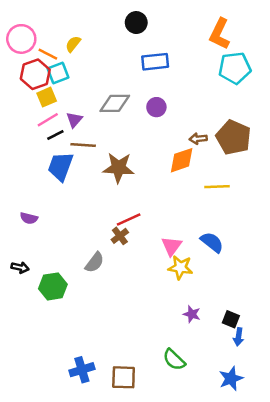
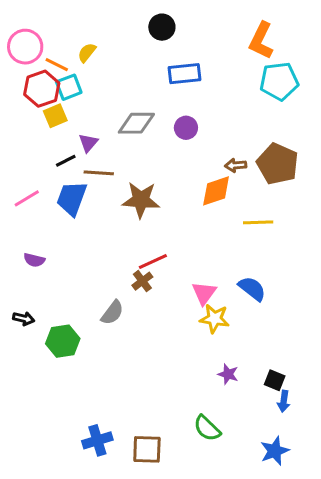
pink line: (48, 120) -> (27, 198), moved

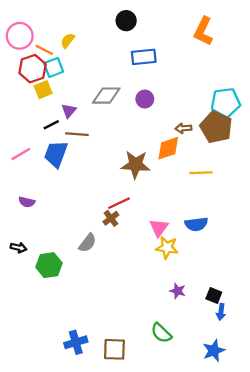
cyan pentagon: (279, 81) -> (226, 103), moved
brown star: (141, 200) -> (135, 165), moved
blue semicircle: (252, 289) -> (196, 224), turned 135

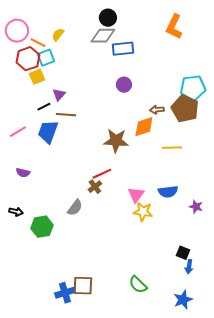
gray diamond: (106, 96) -> (103, 36), moved
purple star: (178, 291) -> (196, 207), moved
brown square: (114, 349) -> (83, 286), moved

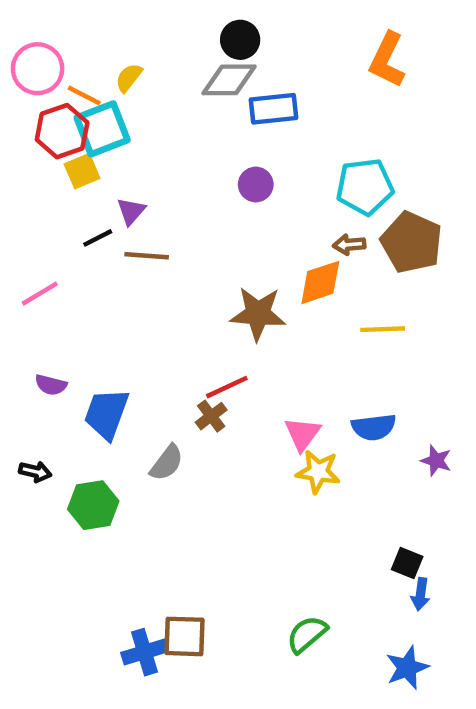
cyan square: (46, 58) -> (102, 129), size x1.4
purple circle: (124, 85) -> (256, 184), moved
cyan pentagon: (193, 88) -> (365, 187), moved
blue trapezoid: (48, 132) -> (107, 414), moved
green semicircle: (138, 285) -> (307, 634), turned 96

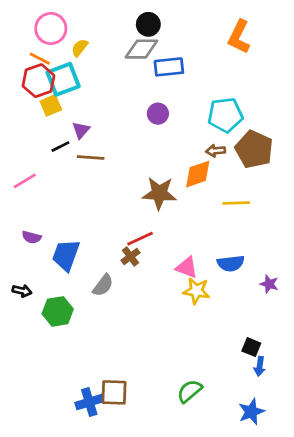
pink circle: (38, 69) -> (51, 28), moved
orange line: (84, 95) -> (40, 59), moved
pink triangle: (302, 434) -> (187, 267), turned -45

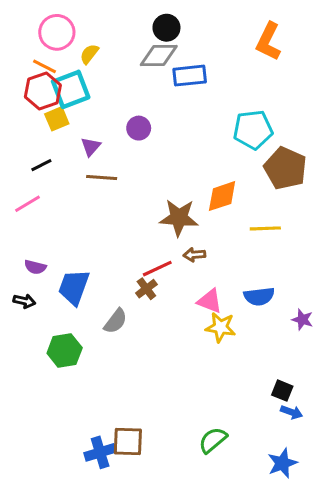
purple circle: (158, 114) -> (139, 128), moved
black line: (60, 147) -> (41, 165), moved
brown arrow: (216, 151) -> (194, 255), moved
black arrow: (22, 291) -> (24, 301), moved
blue arrow: (260, 366) -> (292, 412), turned -78

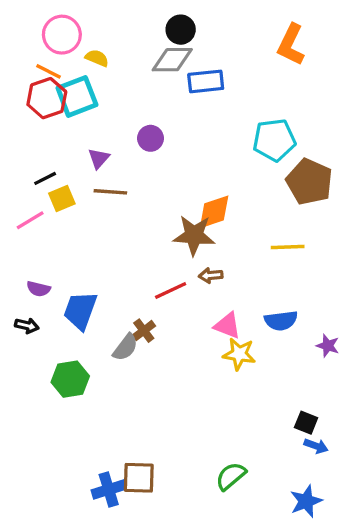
yellow semicircle: (89, 54) -> (97, 58), turned 75
yellow square: (57, 119) -> (62, 199), moved
orange diamond: (222, 196) -> (214, 212), moved
brown cross: (146, 289) -> (144, 331), moved

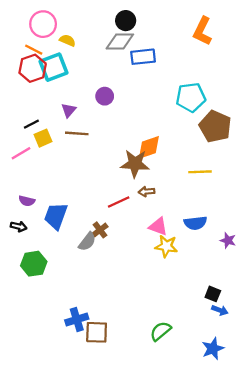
green hexagon: (70, 379) -> (34, 264), moved
blue cross: (109, 489) -> (77, 320), moved

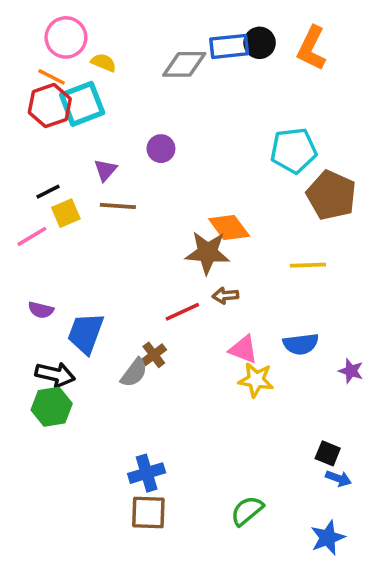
black circle: (126, 21) -> (260, 43), moved
blue rectangle: (143, 57) -> (229, 46), moved
orange diamond: (149, 147) -> (229, 227), turned 72
black arrow: (19, 226) -> (55, 374), moved, size x1.5
blue cross: (77, 320) -> (147, 473), moved

